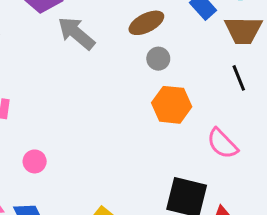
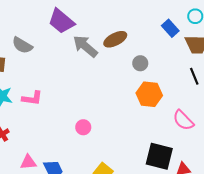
brown ellipse: (146, 23) -> (115, 39), moved
pink circle: (35, 161) -> (83, 127), moved

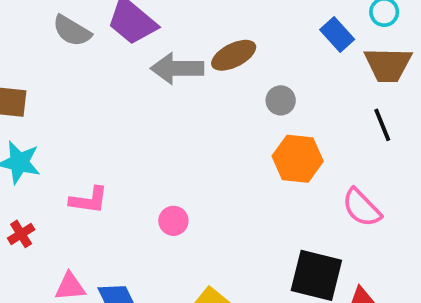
gray semicircle: (22, 45) -> (72, 31), moved
gray arrow: (85, 46) -> (177, 68), turned -40
pink L-shape: (32, 98) -> (89, 200), moved

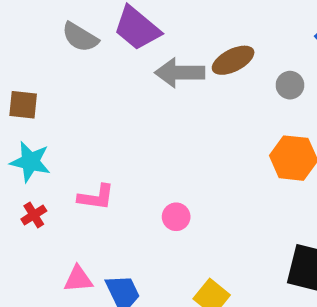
gray circle: (281, 100) -> (290, 85), moved
red cross: (21, 234) -> (34, 215), moved

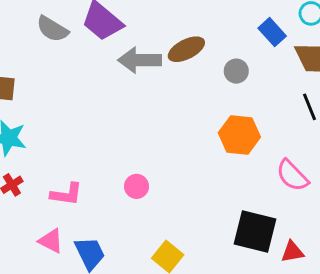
pink L-shape: (96, 197) -> (66, 194), moved
pink triangle: (78, 279) -> (51, 241), turned 32

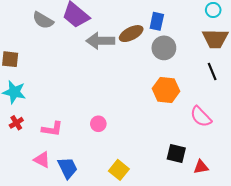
blue rectangle: (272, 32) -> (157, 21), moved, turned 54
gray circle: (236, 71) -> (164, 48), size x1.5
black square: (255, 232) -> (176, 154), size x0.7

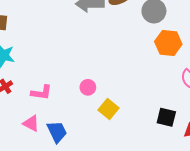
orange hexagon: (166, 90) -> (168, 43), moved
yellow square: (119, 170) -> (109, 109), moved

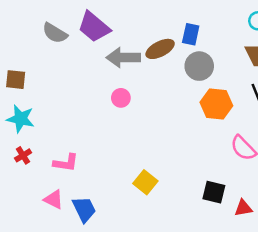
pink circle: (88, 87) -> (121, 98), moved

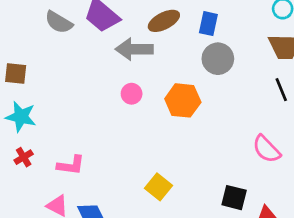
brown ellipse: (160, 49) -> (164, 21), moved
orange hexagon: (216, 104) -> (183, 100), moved

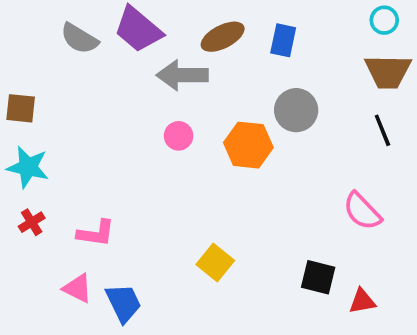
gray circle: (218, 59) -> (296, 110), moved

